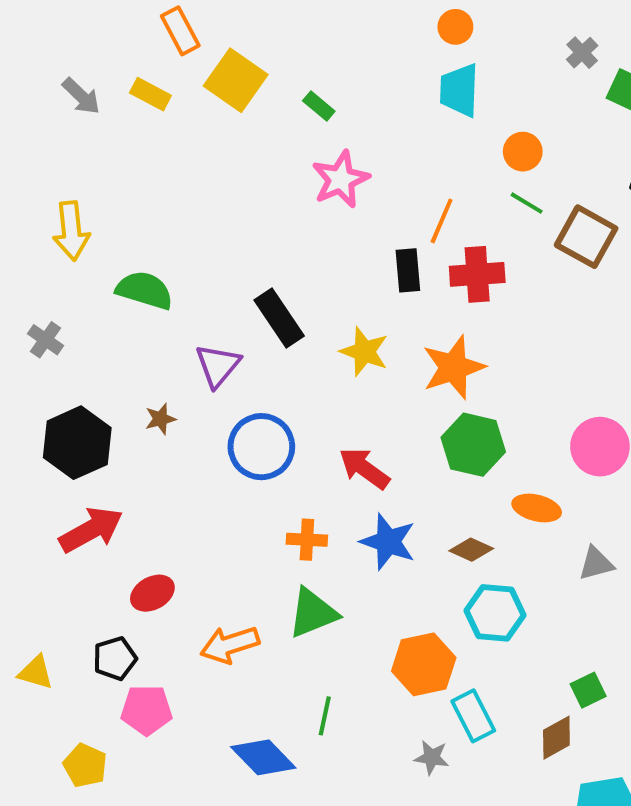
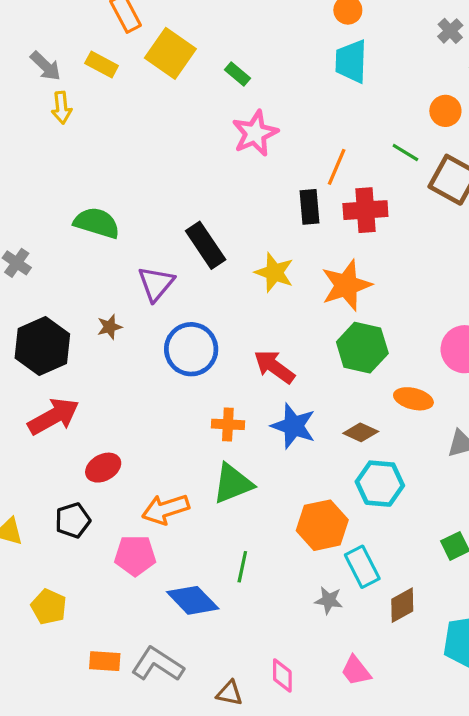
orange circle: (523, 152) -> (445, 111), moved
yellow arrow: (71, 231) -> (62, 108), moved, size x0.7
pink pentagon: (147, 710) -> (135, 556), moved
brown diamond: (556, 738) -> (402, 605), moved

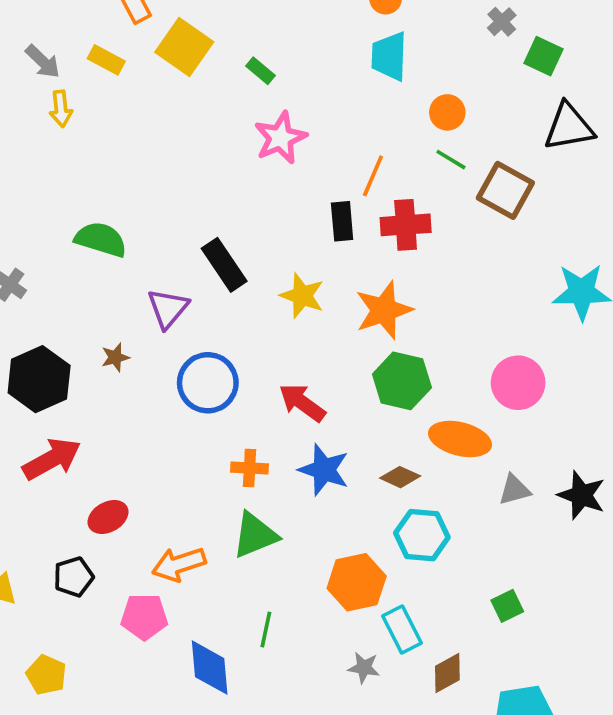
orange circle: (445, 111) -> (447, 112), moved
orange ellipse: (413, 399) -> (460, 439), size x1.4
blue diamond: (193, 600) -> (210, 668), turned 39

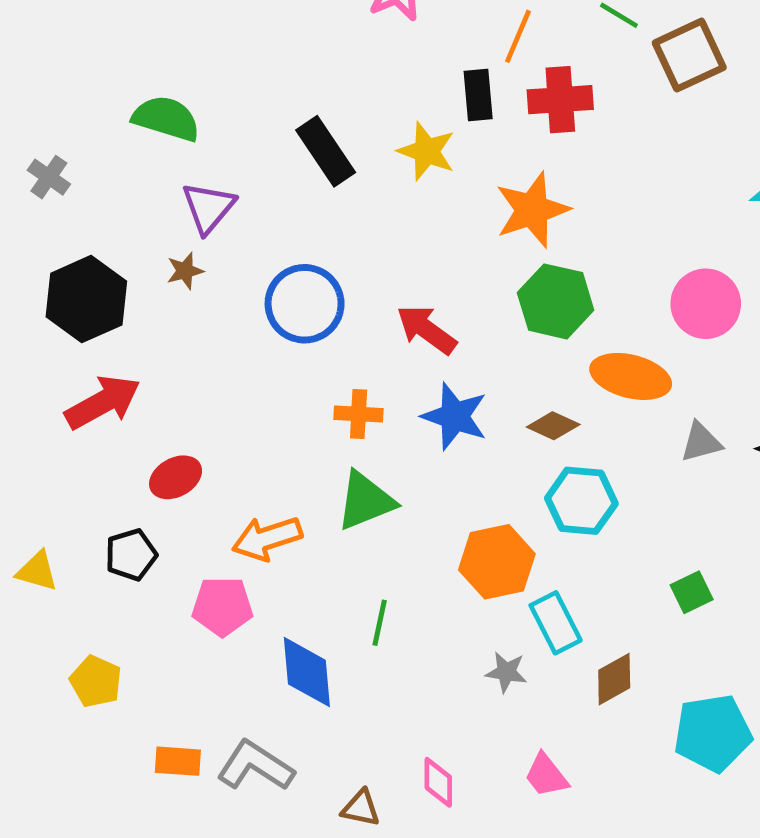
brown square: (505, 190) -> (689, 55), turned 36
yellow star: (302, 296) -> (427, 151), moved
purple triangle: (168, 308) -> (208, 208), moved

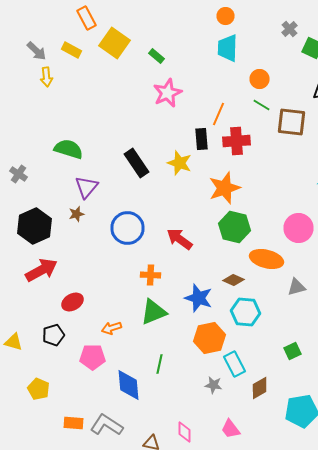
brown square: (689, 55) -> (292, 122), turned 32
blue star: (455, 416) -> (198, 298), moved
orange arrow: (267, 538) -> (112, 328), size x0.7

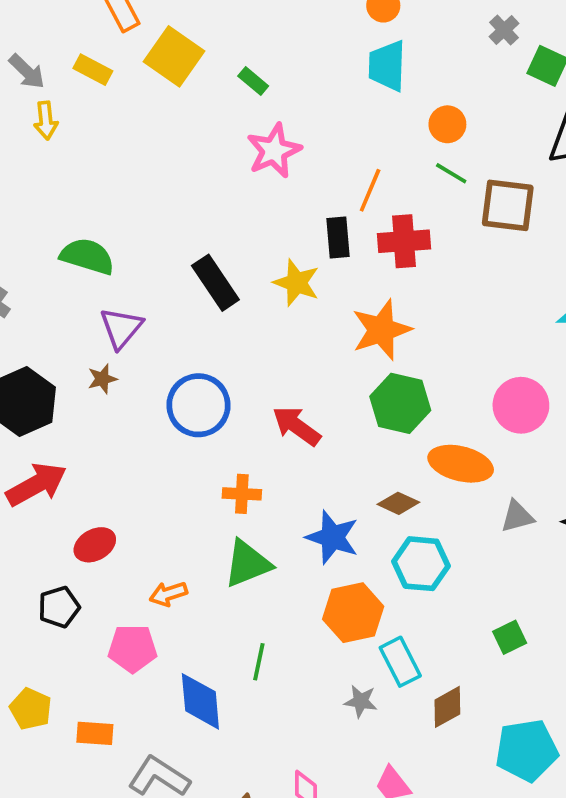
orange rectangle: (74, 423) -> (95, 733), moved

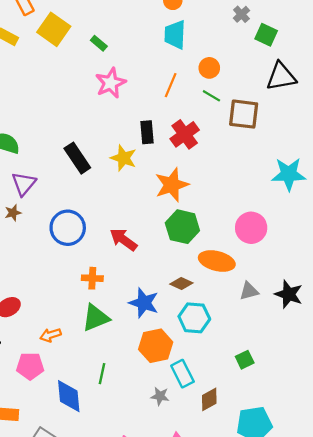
orange line: (370, 190) -> (171, 85), moved
red cross: (404, 241) -> (185, 134), turned -32

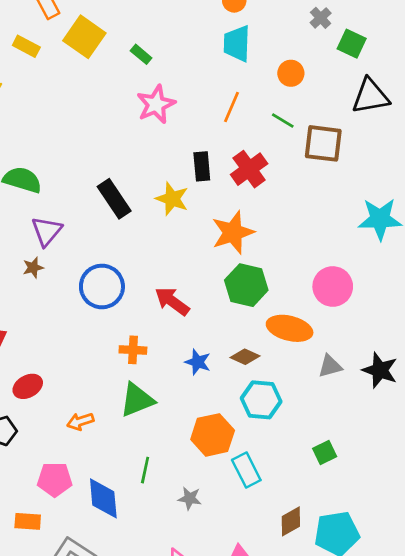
orange circle: (209, 68) -> (291, 73), moved
blue star: (144, 303) -> (198, 362), moved, size x0.7
pink pentagon: (30, 366) -> (55, 479), moved
gray star: (160, 396) -> (190, 498), moved
brown diamond: (209, 399) -> (291, 521), moved

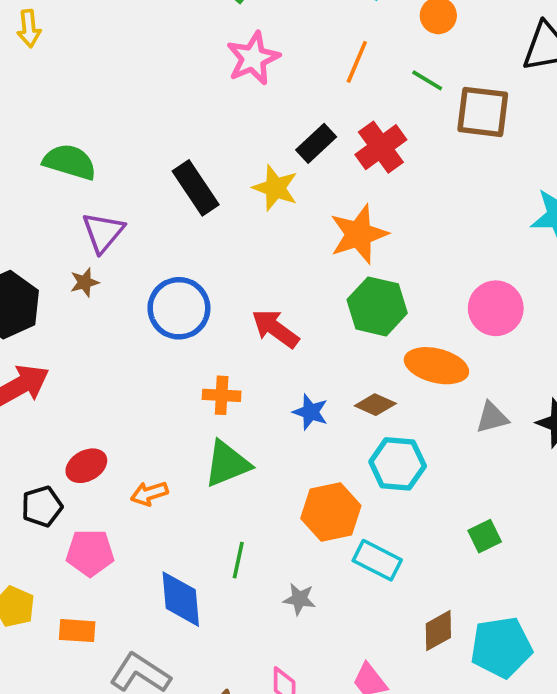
black rectangle: (202, 166) -> (316, 143), turned 52
red ellipse: (28, 386) -> (86, 466), moved
cyan rectangle: (246, 470) -> (377, 560), turned -36
pink pentagon: (55, 479) -> (90, 553), moved

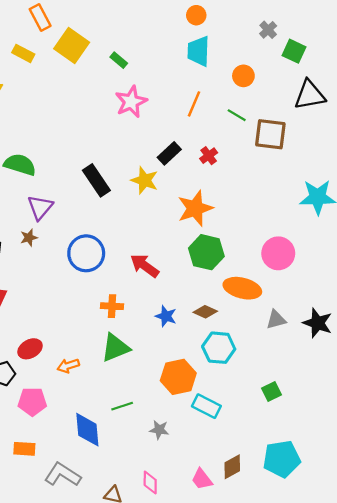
red cross: (381, 147) -> (209, 156), size x0.6
green line: (238, 560) -> (122, 406), turned 60
brown diamond: (438, 631) -> (232, 467), moved

